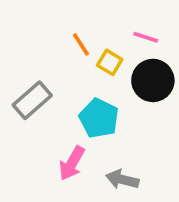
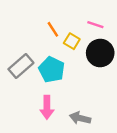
cyan pentagon: (99, 118) -> (52, 70), moved
pink arrow: (72, 163) -> (47, 107), turned -30

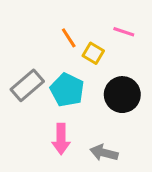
black circle: (100, 53) -> (122, 95), moved

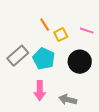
pink line: (124, 32) -> (87, 31), moved
yellow square: (93, 53) -> (61, 35), turned 32

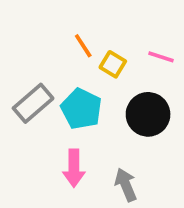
yellow square: (61, 35) -> (113, 64), turned -32
gray arrow: (68, 100) -> (126, 185), turned 54

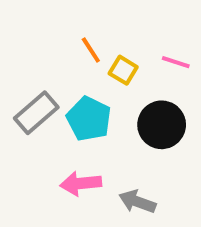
pink arrow: (74, 168) -> (81, 183), turned 84
gray arrow: (126, 185) -> (137, 202), turned -48

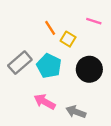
pink line: (176, 62) -> (94, 21), moved
pink arrow: (81, 183) -> (45, 102), turned 35

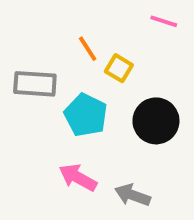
pink line: (94, 21) -> (164, 21), moved
gray rectangle: (20, 63) -> (35, 84), moved, turned 45

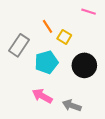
gray rectangle: (35, 84) -> (19, 45), turned -60
cyan pentagon: (86, 115) -> (46, 62), turned 30

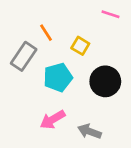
orange line: (47, 26) -> (46, 33), moved
pink arrow: (42, 96) -> (53, 120), turned -60

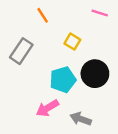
orange line: (46, 33) -> (43, 15), moved
cyan pentagon: (58, 77) -> (63, 80), moved

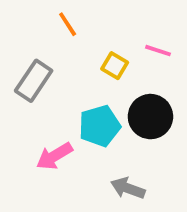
pink line: (100, 13) -> (158, 51), moved
pink arrow: (47, 108) -> (54, 156), moved

